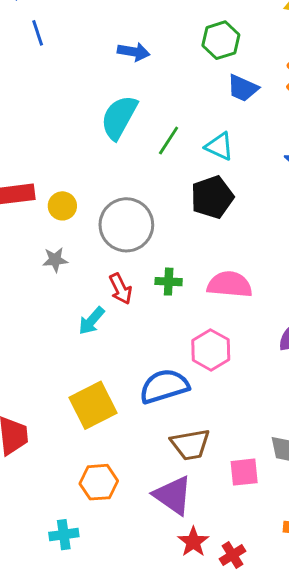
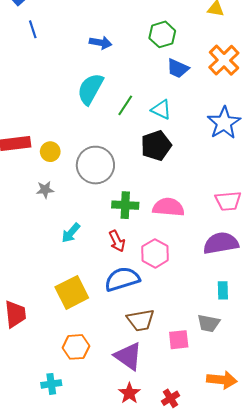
green cross: (169, 282) -> (125, 205), size x1.4
red arrow: (121, 289) -> (117, 241), moved
red star: (193, 542) -> (129, 393), moved

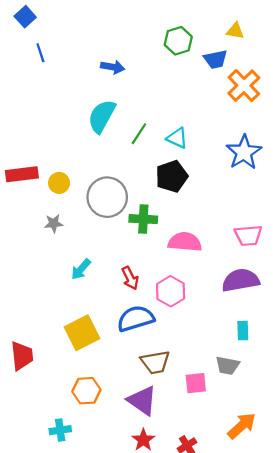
green hexagon: (162, 34) -> (178, 41), moved
blue trapezoid: (178, 68) -> (215, 59), moved, turned -35
green cross: (125, 205) -> (143, 219), moved
orange arrow: (222, 380) -> (242, 426), turned -48

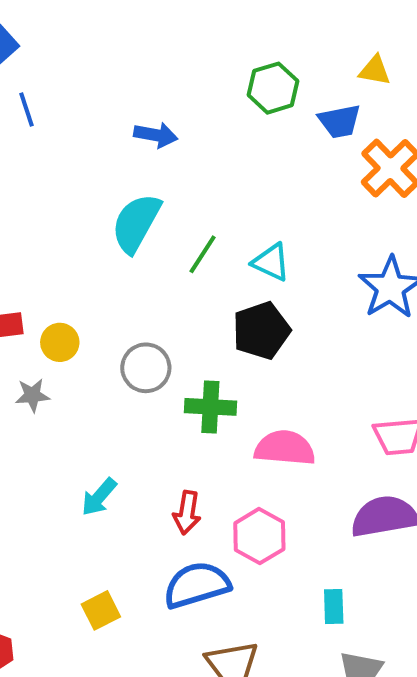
gray circle: (107, 197) -> (146, 368), size x0.7
gray star: (54, 223) -> (32, 395), moved
red arrow: (130, 278) -> (187, 513), turned 35
cyan rectangle: (243, 331) -> (334, 606), moved
yellow square: (82, 333) -> (101, 610), size x0.6

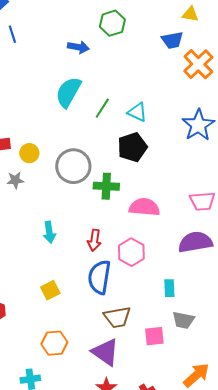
green hexagon: (273, 88) -> (112, 23), moved
gray circle: (146, 368) -> (73, 166), size x1.4
cyan arrow: (99, 497) -> (49, 232), turned -50
blue semicircle: (197, 585) -> (99, 277), turned -64

